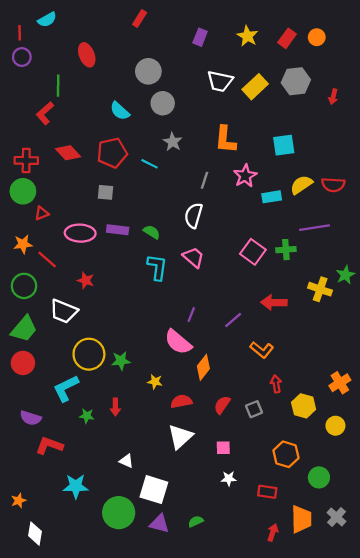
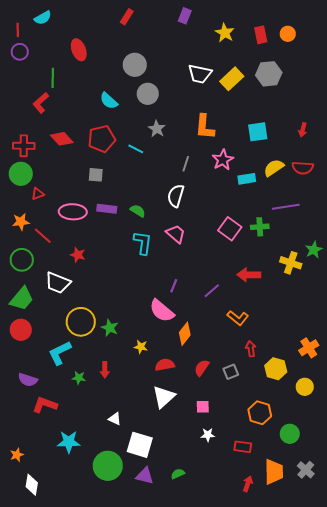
purple rectangle: (200, 37) -> (185, 16), moved
red rectangle: (287, 38) -> (261, 35), turned -48
red arrow: (333, 97) -> (303, 130), moved
green star: (121, 361) -> (110, 328), turned 30

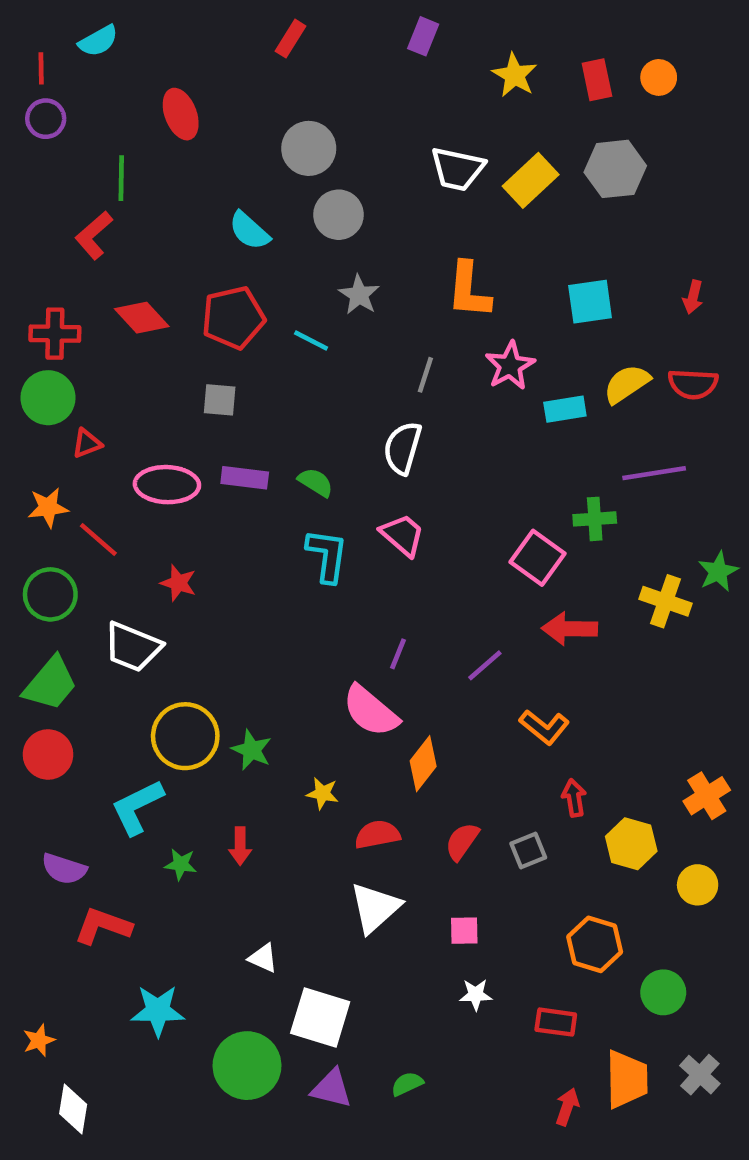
pink square: (230, 229) -> (537, 558), moved

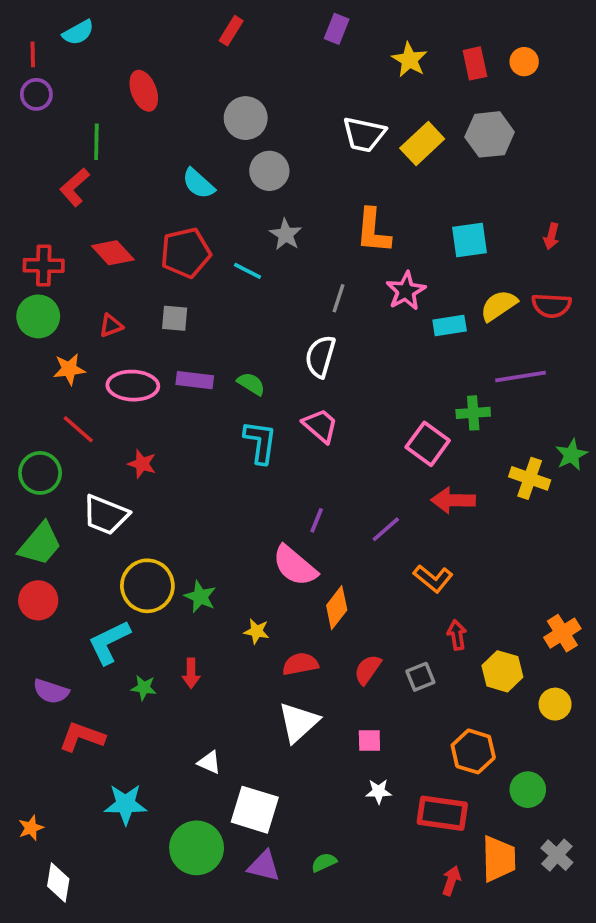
red triangle: (87, 443) -> (111, 326), moved
orange star: (48, 507) -> (69, 369), moved
red rectangle: (556, 1022) -> (442, 813), size x1.5

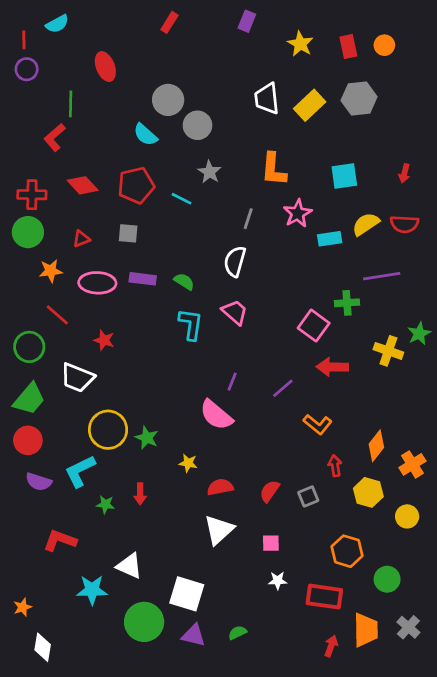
gray circle: (246, 118) -> (168, 100), moved
white trapezoid: (364, 134) -> (267, 99), turned 72
orange diamond: (337, 608) -> (376, 446), moved
purple semicircle: (51, 691) -> (39, 482), moved
white triangle: (209, 762) -> (129, 566), moved, size x1.5

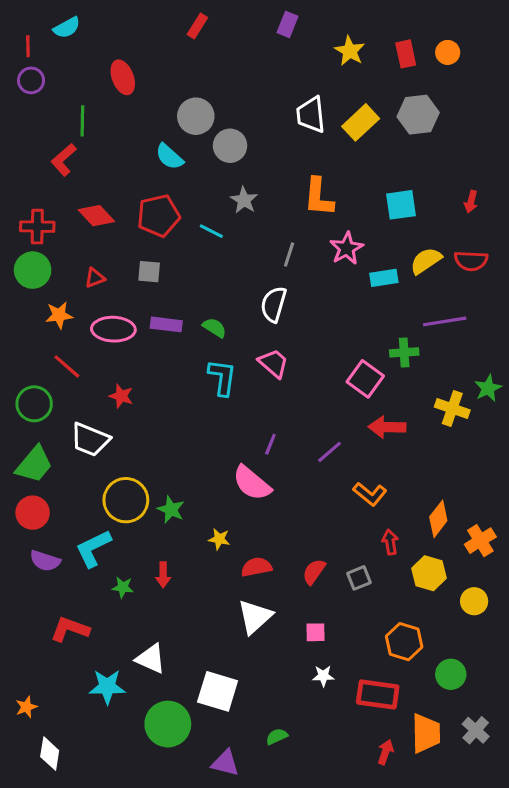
purple triangle: (193, 635) -> (225, 763), moved

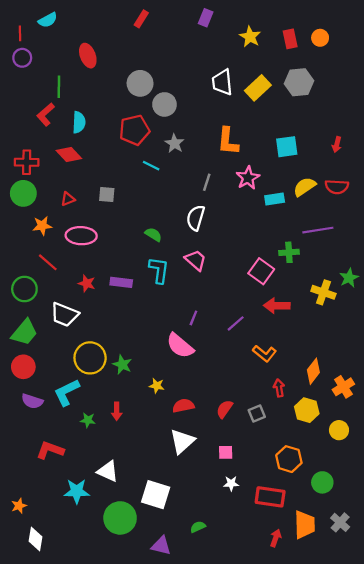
cyan semicircle: (169, 157) -> (79, 122), moved, turned -130
red pentagon: (159, 216) -> (134, 130), moved
purple rectangle: (166, 324) -> (121, 282), moved

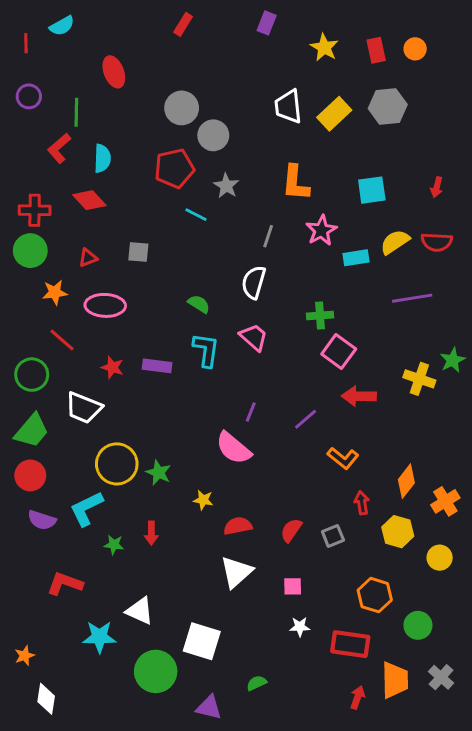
purple circle: (22, 58) -> (29, 96), moved
green cross: (289, 252) -> (320, 315), moved

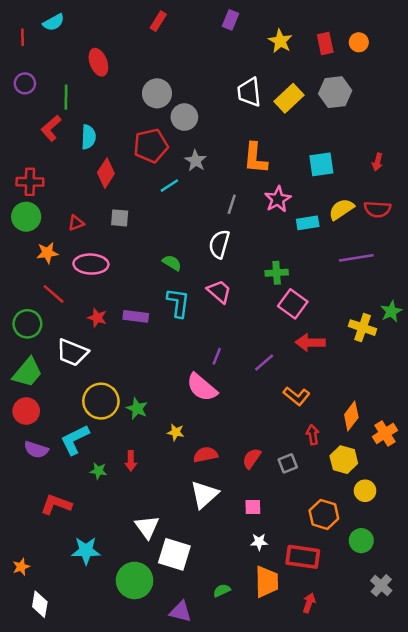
red diamond: (89, 200) -> (106, 173), moved, turned 76
cyan line: (196, 215) -> (169, 186), turned -60
yellow circle: (440, 558) -> (365, 491), moved
white triangle: (140, 611) -> (147, 527), moved, turned 30
orange trapezoid: (395, 680) -> (267, 582), moved

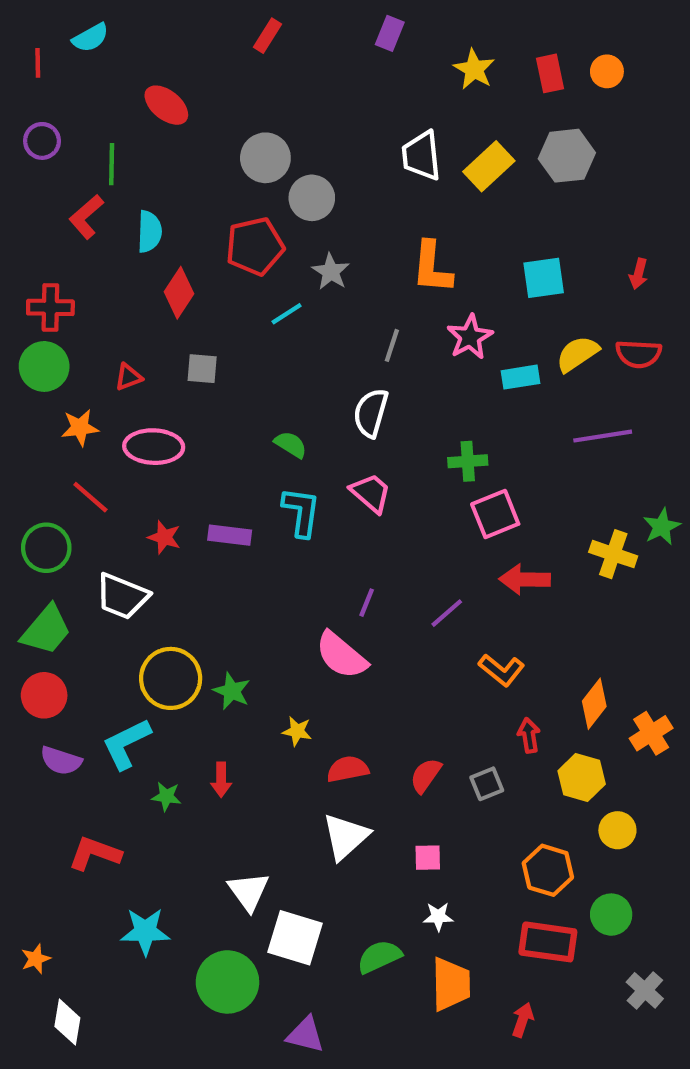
red ellipse: (98, 62) -> (166, 105), turned -30
pink square: (293, 304) -> (495, 514), turned 32
red rectangle: (303, 557) -> (548, 942), moved
green semicircle: (222, 590) -> (379, 957), moved, size x1.5

